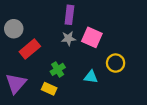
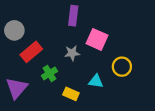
gray star: (68, 38) -> (72, 53), moved
green cross: (58, 69) -> (49, 73), moved
yellow rectangle: (49, 89) -> (71, 94), moved

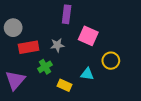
red rectangle: (31, 52) -> (29, 47), turned 30
gray star: (72, 53) -> (57, 45), moved

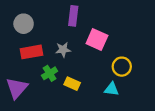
gray circle: (13, 28) -> (24, 24), moved
cyan triangle: (87, 74) -> (112, 89), moved
yellow rectangle: (65, 85) -> (72, 84), moved

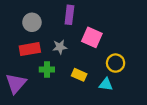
gray circle: (24, 24) -> (32, 22), moved
green cross: (50, 73) -> (47, 69), turned 32
yellow rectangle: (72, 84) -> (79, 75), moved

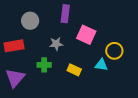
red rectangle: (30, 49) -> (14, 46), moved
yellow circle: (116, 63) -> (114, 51), moved
cyan triangle: (106, 84) -> (101, 65), moved

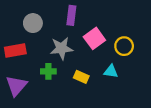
pink square: (86, 35) -> (94, 38), turned 30
gray star: (56, 44) -> (61, 48), size x1.5
yellow circle: (114, 51) -> (124, 46), moved

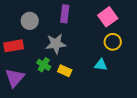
pink square: (94, 38) -> (108, 17), moved
green cross: (48, 71) -> (44, 65), turned 32
yellow rectangle: (81, 77) -> (65, 71), moved

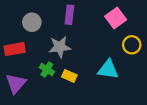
yellow circle: (113, 42) -> (132, 45), moved
cyan triangle: (101, 65) -> (108, 69), size x1.5

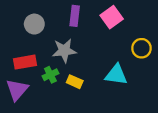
pink square: (116, 18) -> (112, 17), moved
red rectangle: (15, 49) -> (25, 62), moved
green cross: (47, 69) -> (50, 75), turned 32

